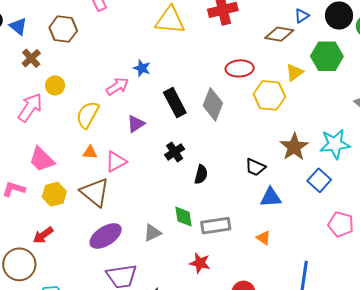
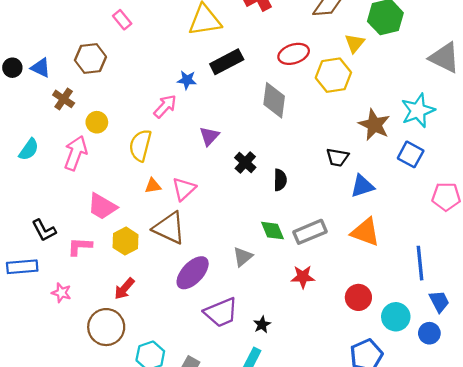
black rectangle: (175, 103) -> (227, 62), moved, turned -76
purple triangle: (136, 124) -> (209, 136), moved
orange triangle: (264, 238) -> (365, 232), size x1.8

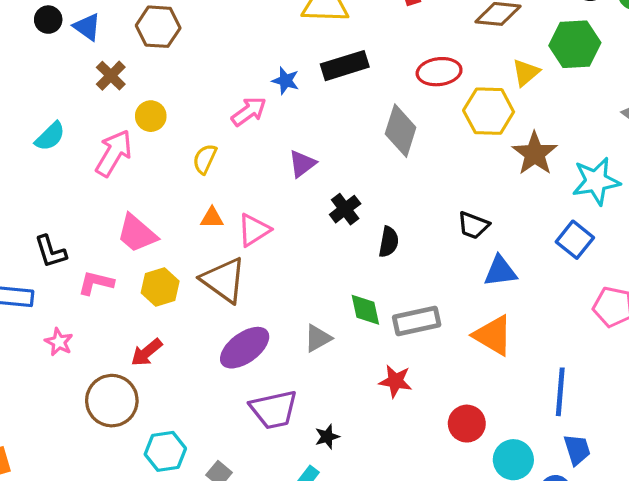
brown star: (374, 125) -> (535, 154), moved
yellow semicircle: (140, 145) -> (205, 159), size x0.7

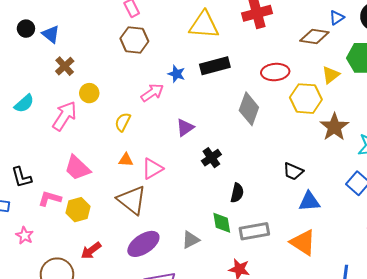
brown hexagon: (158, 27) -> (134, 40), moved
black semicircle: (389, 242) -> (237, 193), moved
yellow hexagon: (160, 287) -> (78, 210), moved
red arrow: (147, 352) -> (91, 251), moved

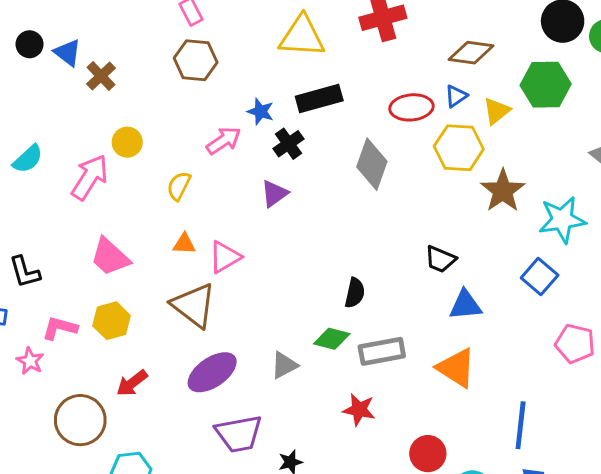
blue triangle: (337, 18) -> (456, 96), moved
brown cross: (65, 66) -> (101, 76), moved
black cross: (211, 158) -> (288, 144), moved
pink L-shape: (50, 199) -> (60, 328), moved
green diamond: (222, 223) -> (332, 339), turned -65

